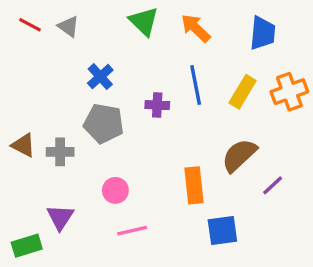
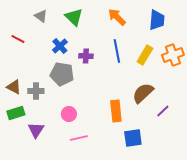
green triangle: (144, 21) -> (74, 17), moved
red line: (30, 25) -> (18, 39), moved
purple cross: (157, 105) -> (86, 56), moved
green rectangle: (27, 246) -> (16, 113), moved

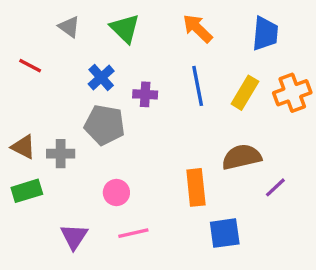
brown semicircle: (143, 93) -> (242, 157), turned 30
purple triangle: (36, 130) -> (74, 236), moved

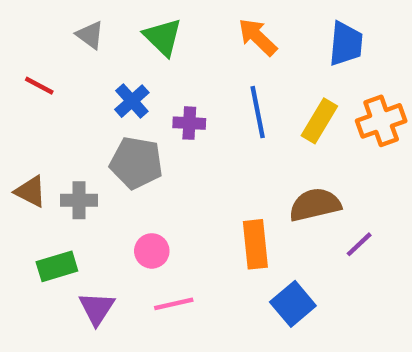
green rectangle: (27, 191) -> (57, 266), moved
blue square: (225, 233) -> (293, 304), turned -32

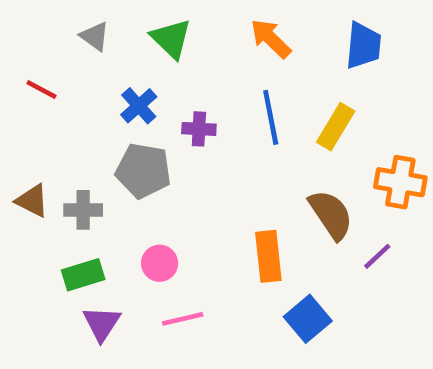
orange cross: (381, 121) -> (400, 182), moved, turned 30
brown semicircle: (315, 205) -> (331, 215), turned 69
green rectangle: (57, 266) -> (83, 275), moved

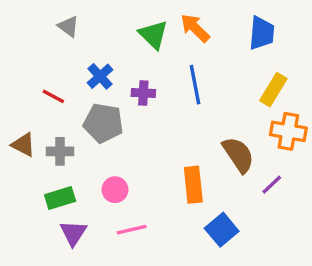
green triangle: (171, 39) -> (153, 35), moved
red line: (41, 90) -> (53, 96), moved
yellow rectangle: (336, 127) -> (273, 90), moved

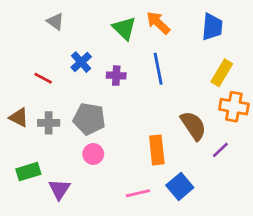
gray pentagon: (103, 123) -> (89, 119), moved
green rectangle: (60, 198) -> (28, 172), moved
pink line: (132, 230) -> (138, 193), moved

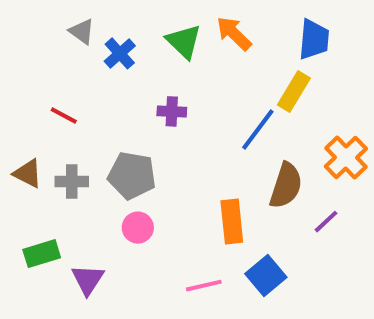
blue cross: (81, 62) -> (120, 53), moved
blue line: (158, 69) -> (258, 129), moved, turned 48
yellow rectangle: (222, 73) -> (294, 91), moved
orange cross: (234, 107) -> (346, 157), turned 36
brown semicircle: (193, 126) -> (286, 186), turned 52

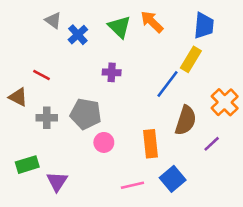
brown triangle: (28, 174) -> (18, 97), moved
pink circle: (138, 228) -> (104, 142), moved

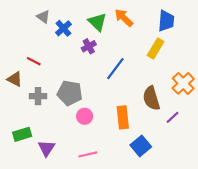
purple cross: (112, 72) -> (89, 46), moved, turned -32
blue line: (167, 84) -> (115, 69), moved
brown semicircle: (186, 120) -> (151, 98), turned 145
pink line: (132, 185) -> (88, 154), moved

